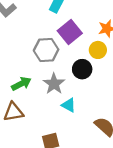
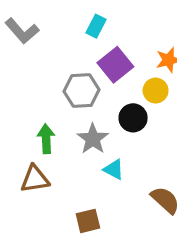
green arrow: (21, 84) -> (46, 139), turned -66

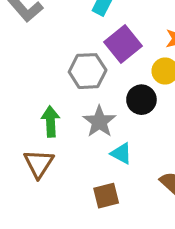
brown triangle: (35, 179) -> (39, 164), turned -48
brown square: (88, 221) -> (106, 196), moved

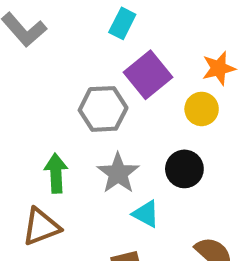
black circle: (141, 100) -> (184, 169), moved
brown triangle: (39, 164) -> (41, 227), turned 36

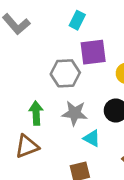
purple square: (148, 75) -> (93, 52), turned 32
gray star: (118, 173) -> (75, 113), turned -30

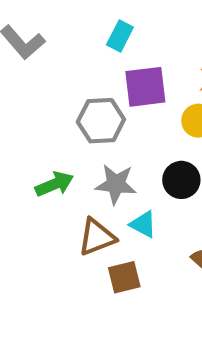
green arrow: (36, 113) -> (54, 184), turned 70
brown triangle: (27, 146) -> (97, 237), moved

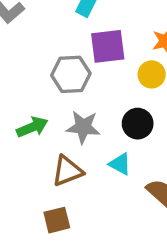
cyan triangle: (143, 224) -> (120, 164), moved
brown square: (124, 277) -> (57, 220), moved

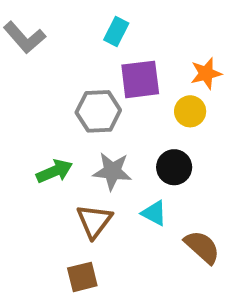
brown triangle: (67, 171) -> (94, 221), turned -32

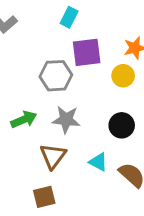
black circle: (174, 167) -> (122, 125), moved
cyan triangle: (154, 213) -> (98, 162), moved

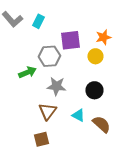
cyan rectangle: (69, 17) -> (38, 21), moved
green arrow: (24, 120) -> (27, 72), moved

